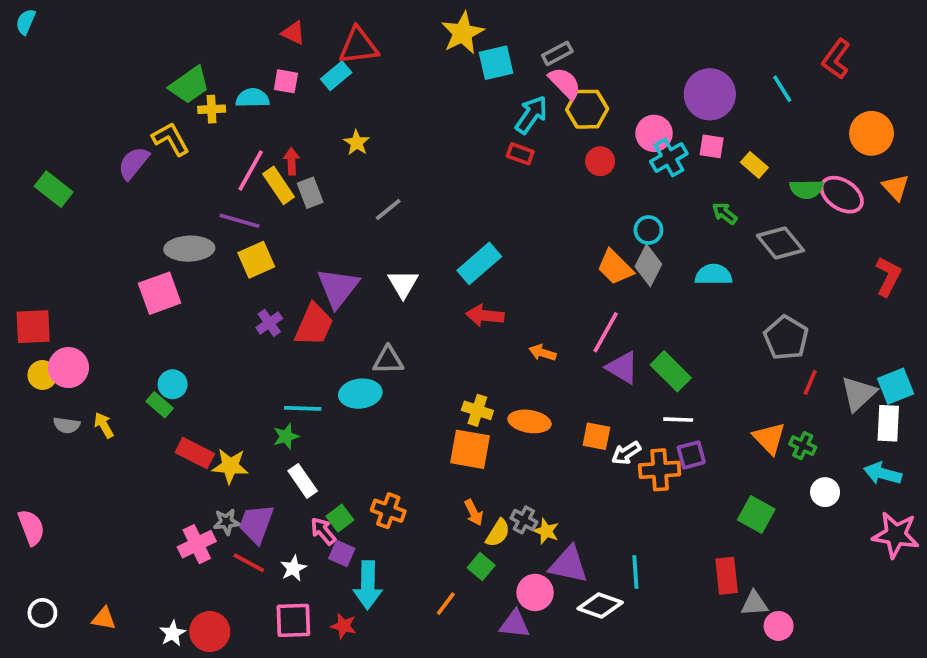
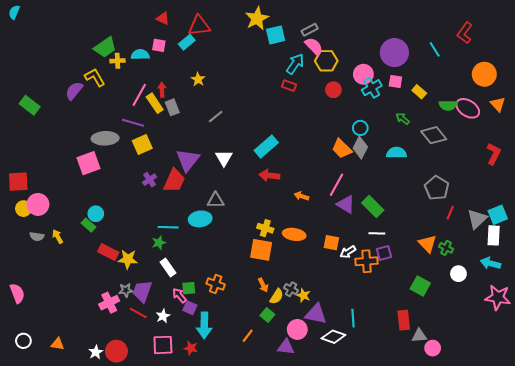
green square: (340, 518) -> (189, 288), turned 32

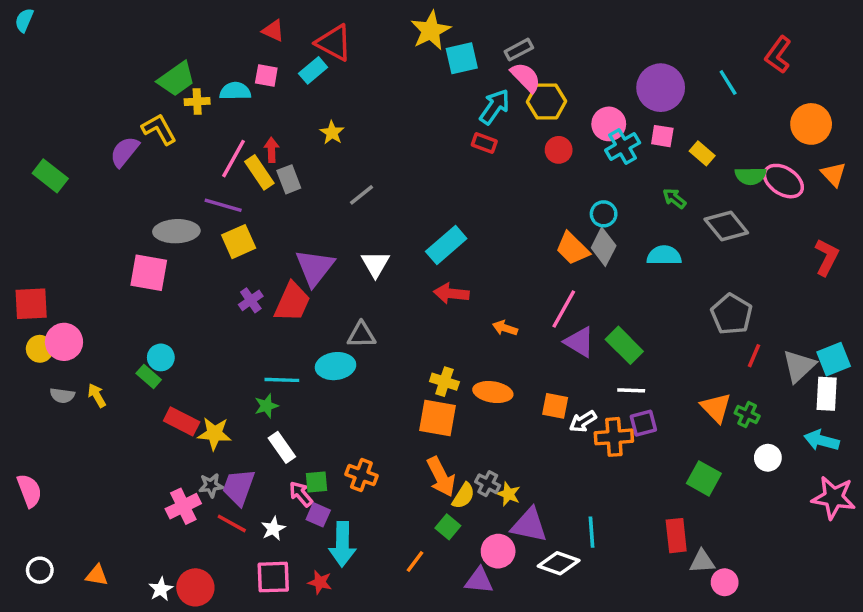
red triangle: (199, 26) -> (334, 43), turned 35
pink square: (89, 163) -> (149, 273), turned 30
orange arrow: (263, 285) -> (441, 477), size x1.6

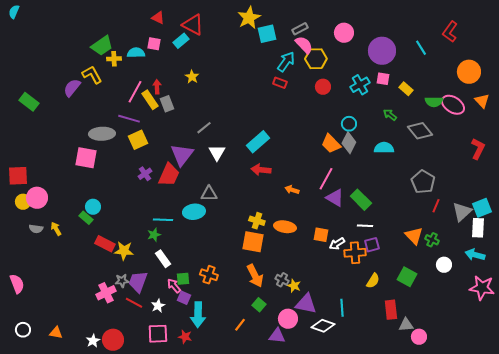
pink circle: (609, 124) -> (344, 33), moved
gray line: (361, 195) -> (204, 128), moved
yellow semicircle: (463, 496) -> (373, 281), moved

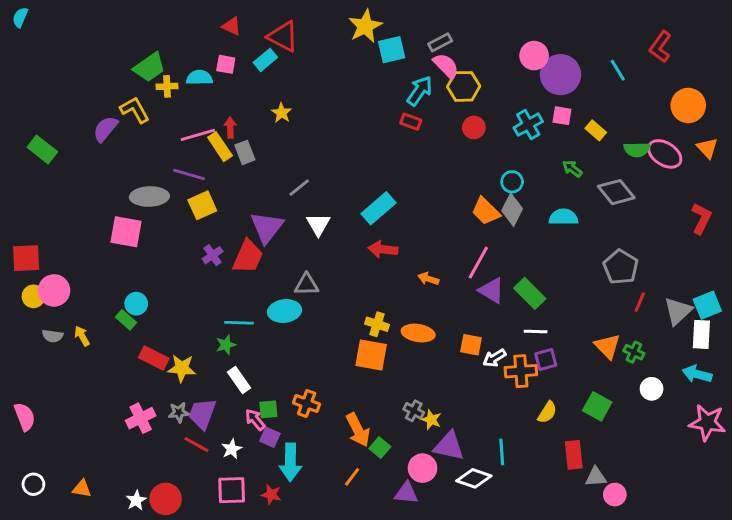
pink circle: (344, 33) -> (534, 56), moved
pink line: (135, 92) -> (198, 135), turned 45
orange arrow: (255, 276) -> (358, 430), moved
pink cross: (106, 293) -> (141, 418), moved

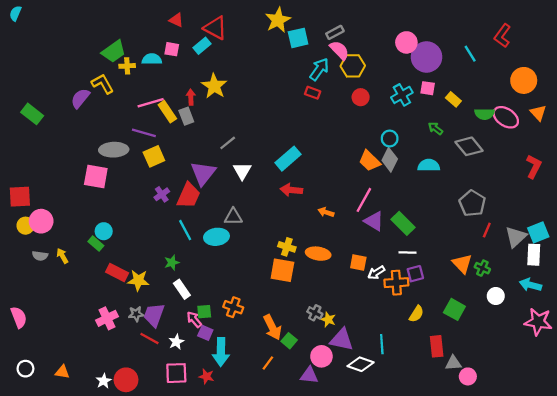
yellow star: (282, 113) -> (214, 86), size x1.6
red arrow: (230, 127) -> (191, 97), moved
cyan line: (239, 323) -> (185, 230), moved, turned 60

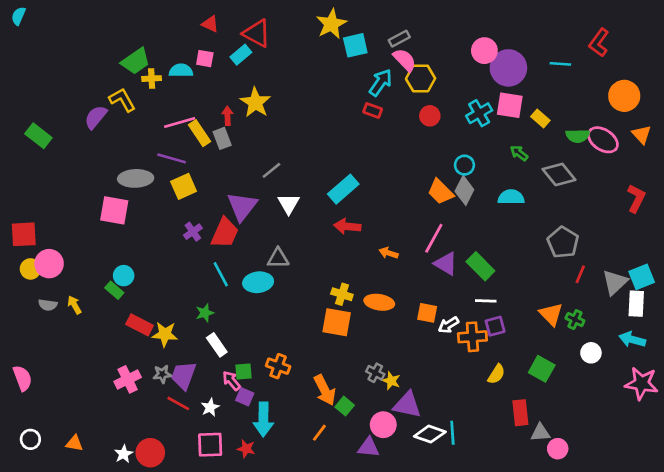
cyan line: (470, 54) -> (560, 64), turned -54
pink square: (428, 88) -> (510, 105), size x1.5
cyan line: (382, 344) -> (452, 433), moved

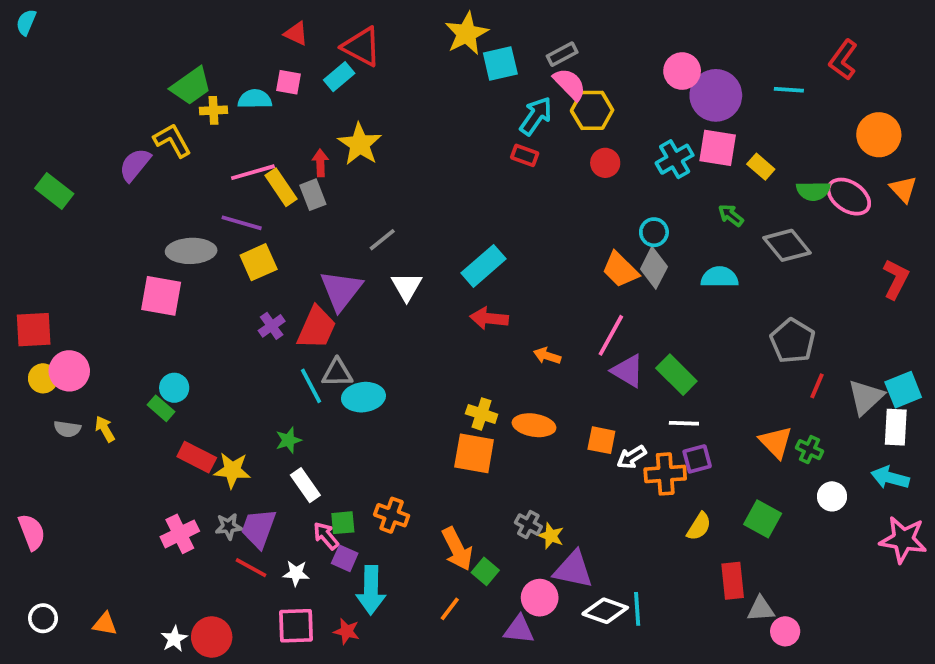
gray triangle: (278, 258) -> (337, 373), moved
white star: (210, 407) -> (296, 573), turned 30

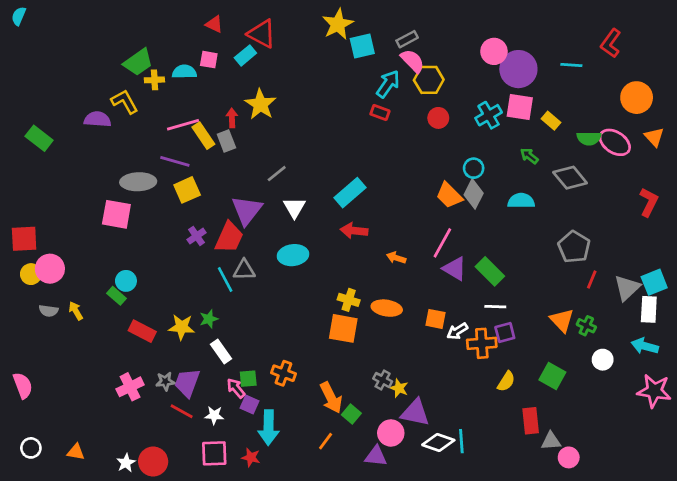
purple semicircle: (135, 165) -> (97, 119), turned 55
cyan ellipse: (363, 397) -> (293, 255), moved
yellow star: (232, 470) -> (182, 327), moved

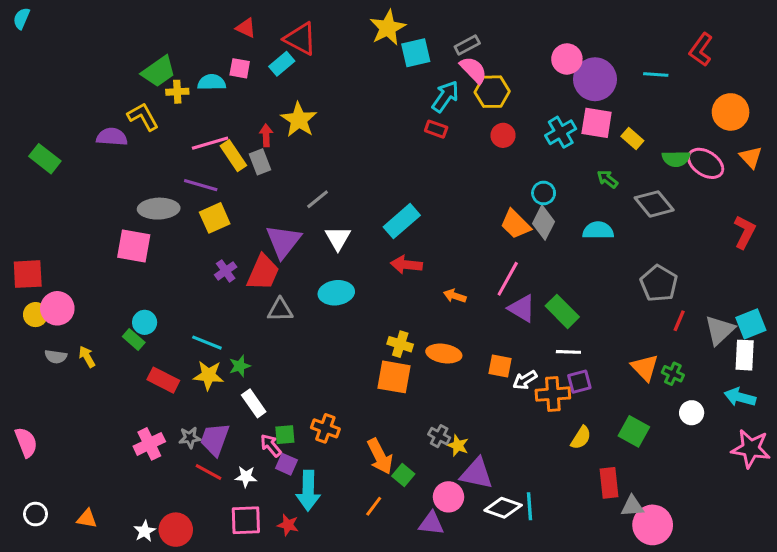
cyan line: (225, 280) -> (207, 343), moved, turned -40
pink circle: (569, 457) -> (653, 525), size x1.6

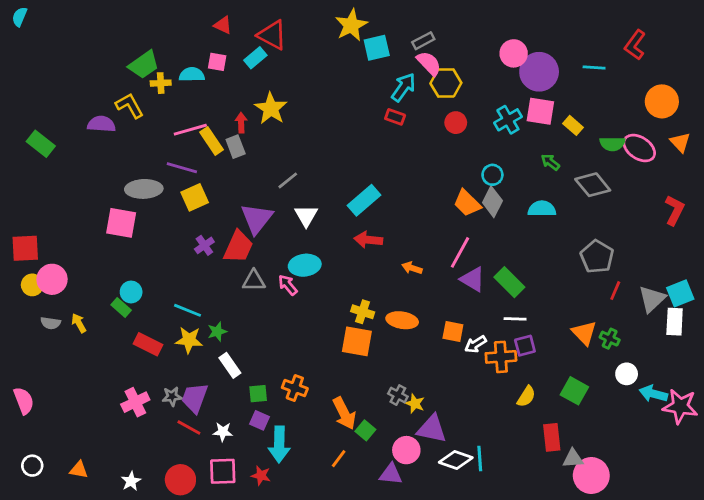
cyan arrow: (740, 397) -> (653, 394), moved
pink arrow: (271, 445) -> (288, 285), moved
red circle: (176, 530) -> (180, 480), moved

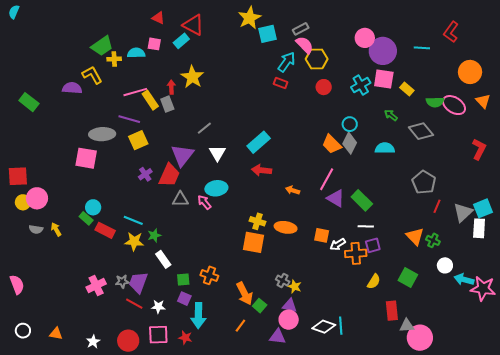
red rectangle: (148, 344) -> (105, 230), moved
purple triangle: (432, 429) -> (290, 306), moved, size x0.7

